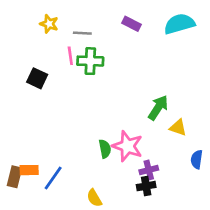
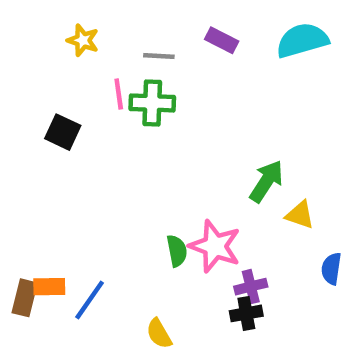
gray line: (82, 33) -> (159, 56), moved

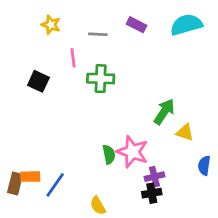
green cross: (152, 103) -> (101, 79), moved

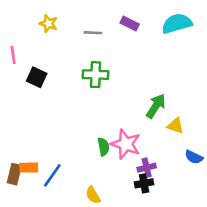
pink line: (73, 58) -> (13, 55), moved
blue semicircle: (204, 166) -> (194, 157), turned -72

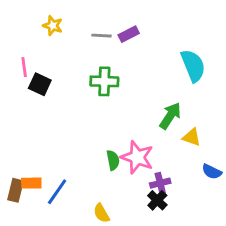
purple rectangle: (130, 24) -> (129, 34), moved, turned -54
cyan semicircle: (177, 24) -> (193, 66), moved, turned 84
pink line: (13, 55) -> (24, 67), moved
black cross: (144, 183) -> (157, 200), turned -36

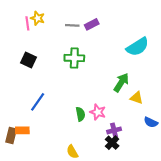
cyan semicircle: (193, 66) -> (138, 47), turned 80
pink line: (24, 67) -> (27, 23), moved
pink star: (137, 157) -> (98, 112), size x0.7
blue line: (57, 192) -> (38, 102), moved

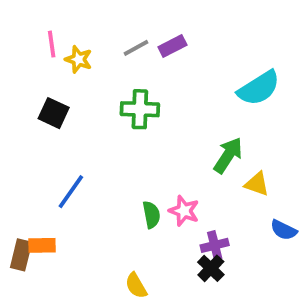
yellow star: (38, 18) -> (79, 59), moved
gray line: (72, 25) -> (136, 48), turned -32

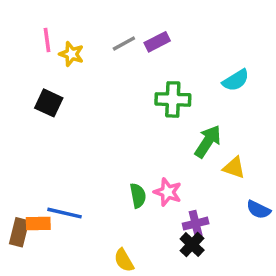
cyan semicircle: (259, 88) -> (236, 80), size x0.7
green cross: (140, 109) -> (173, 99), moved
blue line: (71, 192) -> (64, 213), moved, turned 68

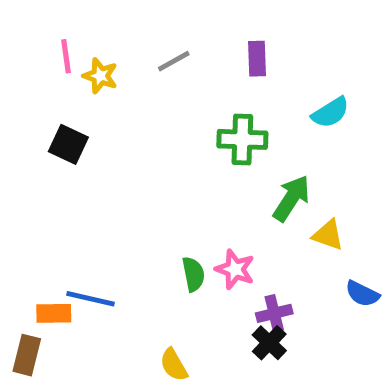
purple rectangle: (157, 42) -> (257, 59), moved, turned -65
brown rectangle: (19, 232) -> (27, 355), moved

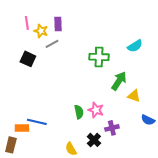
purple rectangle: (257, 59) -> (58, 24), moved
gray line: (174, 61) -> (52, 44), moved
black cross: (269, 343) -> (94, 140), moved

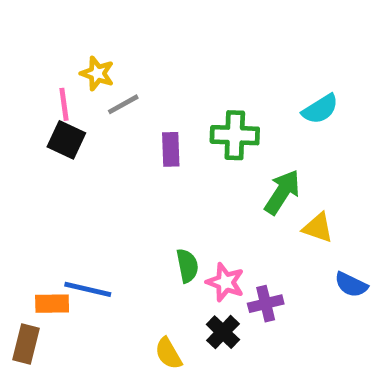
pink line: (27, 23) -> (64, 104), moved
purple rectangle: (58, 24) -> (171, 149), moved
pink star: (96, 110) -> (225, 282), moved

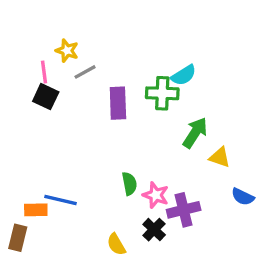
cyan semicircle: (320, 109) -> (184, 75), moved
purple rectangle: (171, 149) -> (118, 103), size x1.4
purple cross: (266, 304) -> (184, 210), size x1.4

